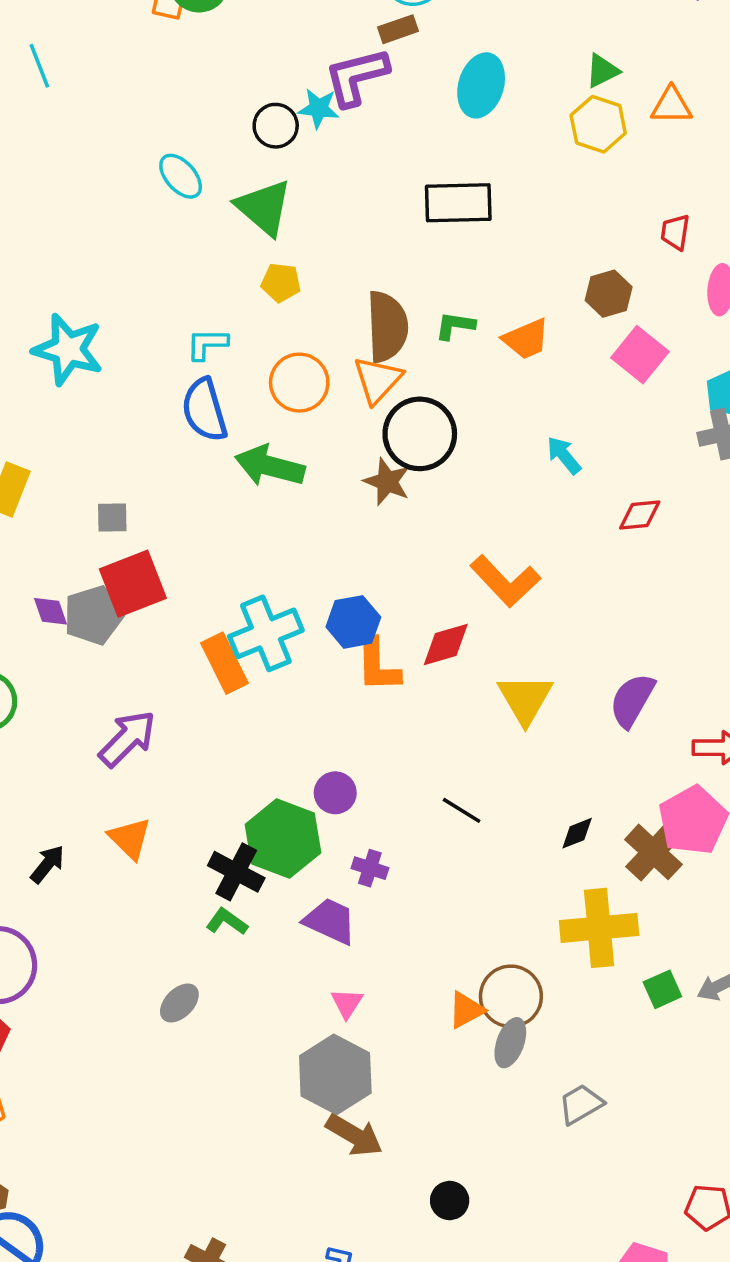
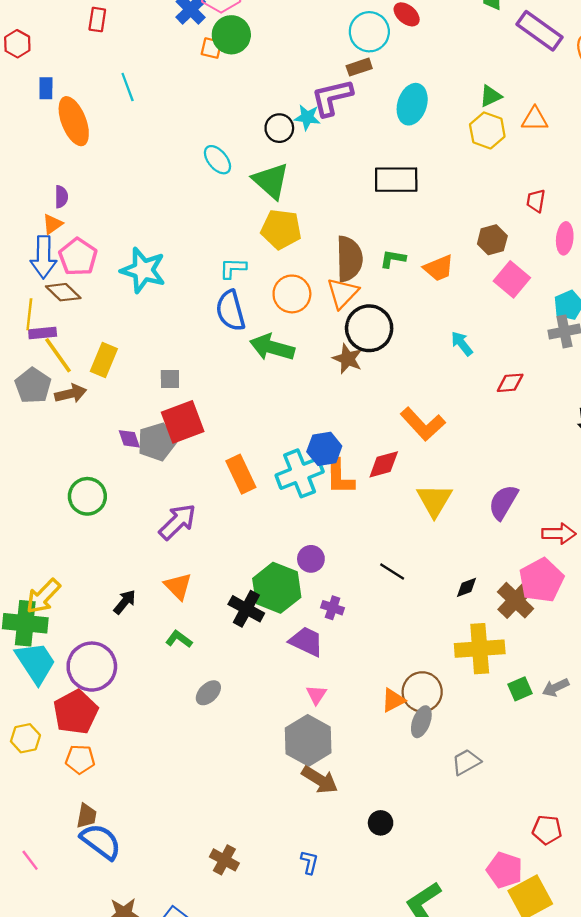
yellow pentagon: (281, 283) -> (281, 229), size x1.6
cyan cross: (266, 633) -> (300, 473), moved
green L-shape: (227, 922) -> (179, 639), moved

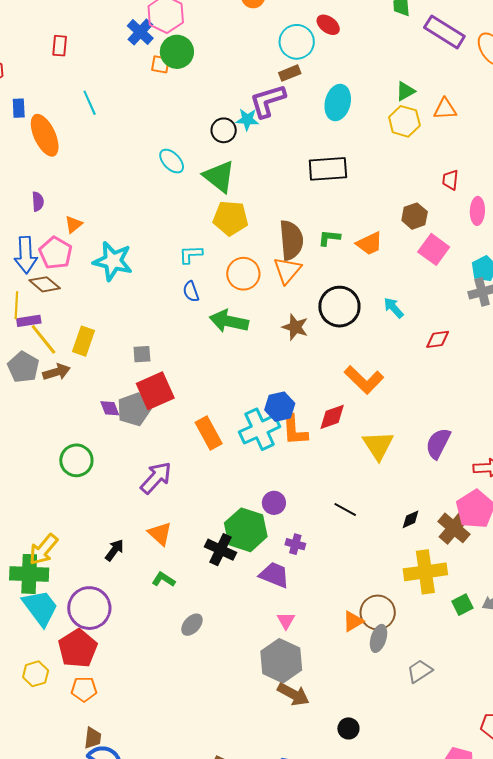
orange triangle: (52, 224) -> (74, 224), moved
blue semicircle: (231, 311) -> (191, 291), size x0.6
black circle: (369, 328) -> (339, 307), moved

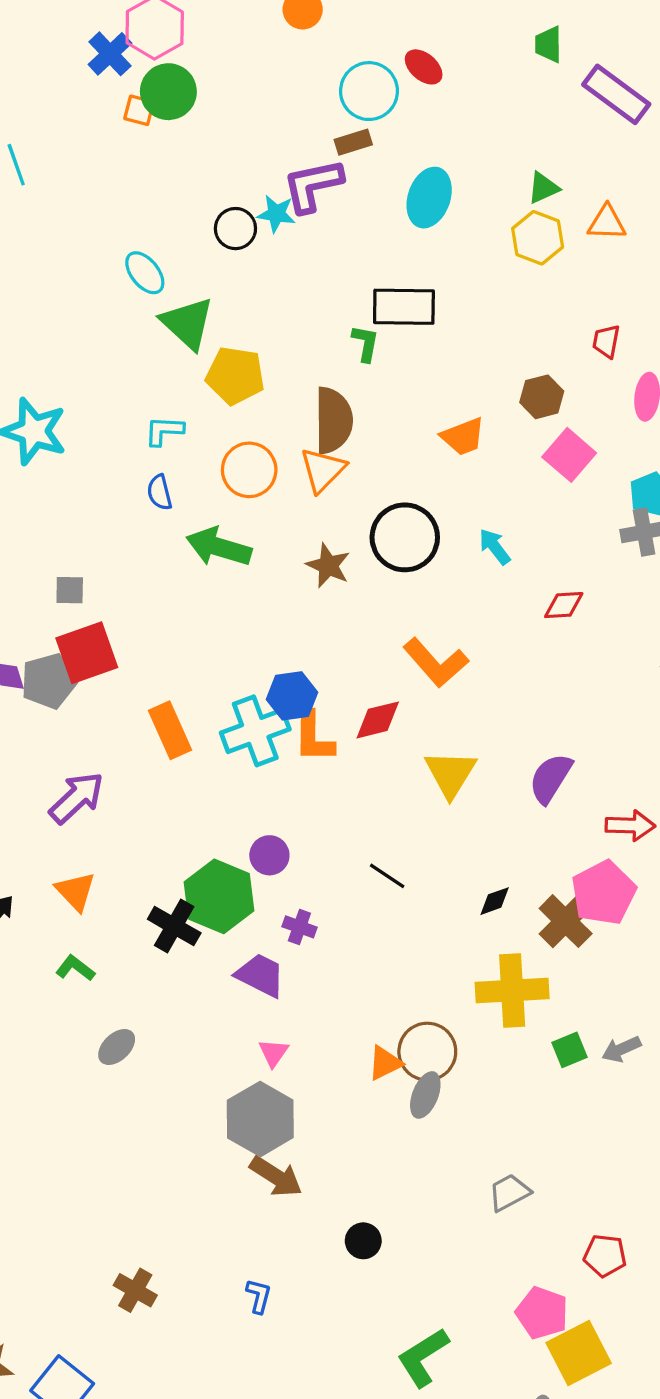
green triangle: (219, 176) -> (188, 323), moved
green L-shape: (329, 238) -> (365, 343), moved, turned 90
gray trapezoid: (420, 671) -> (509, 1193), moved

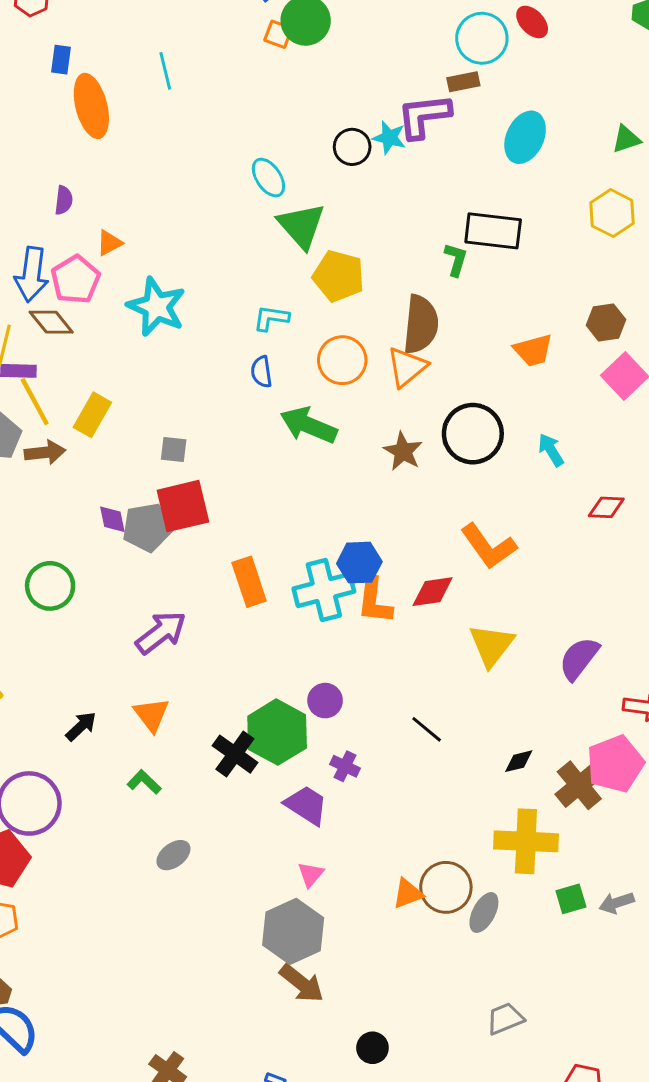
yellow hexagon: (538, 238) -> (612, 213), moved
gray ellipse: (425, 1095) -> (484, 913), moved

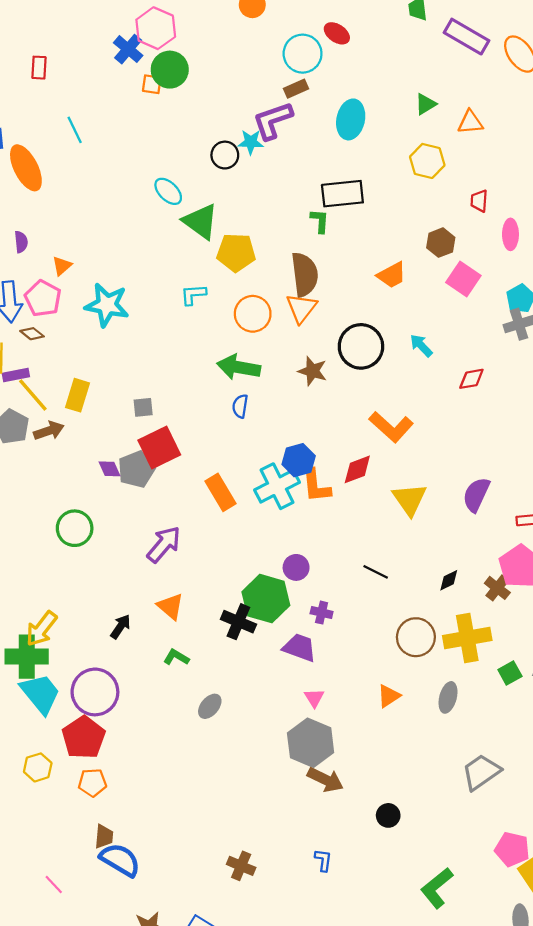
brown diamond: (51, 322) -> (32, 334), size x0.7
blue semicircle: (261, 372) -> (240, 406), moved, turned 30
brown cross: (579, 785) -> (497, 588), size x0.7
brown circle: (446, 887) -> (416, 637), moved
gray trapezoid: (505, 1019) -> (481, 772), size x1.4

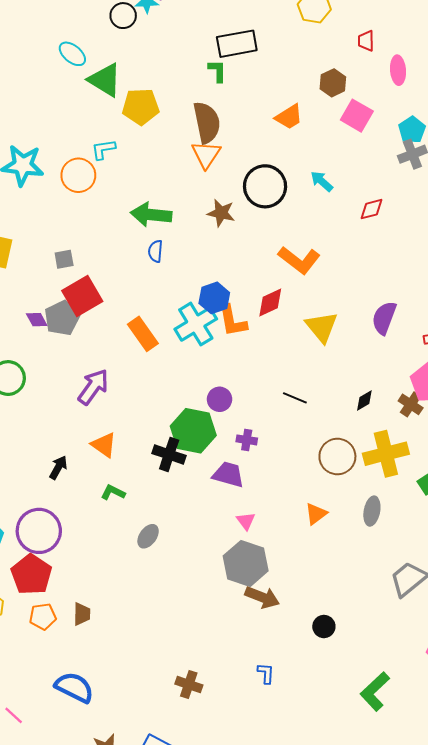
orange circle: (253, 314) -> (78, 175), moved
brown trapezoid: (104, 836) -> (82, 614), moved

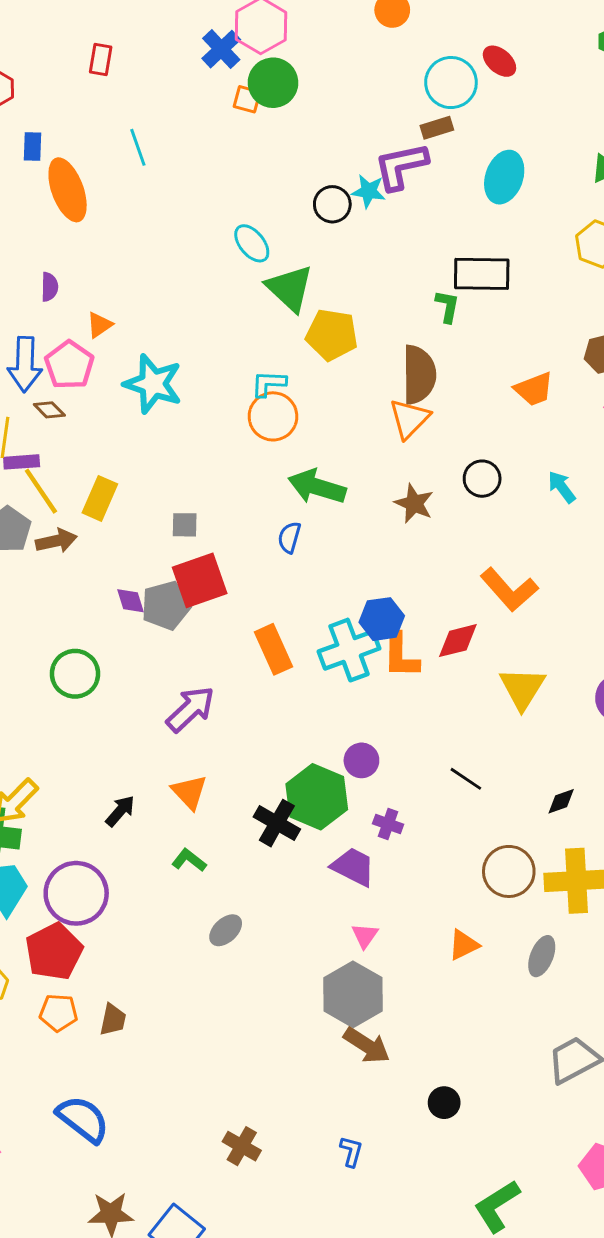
orange circle: (78, 175) -> (273, 416), moved
black circle: (265, 186) -> (482, 479), size x0.6
blue semicircle: (155, 251) -> (289, 537), moved

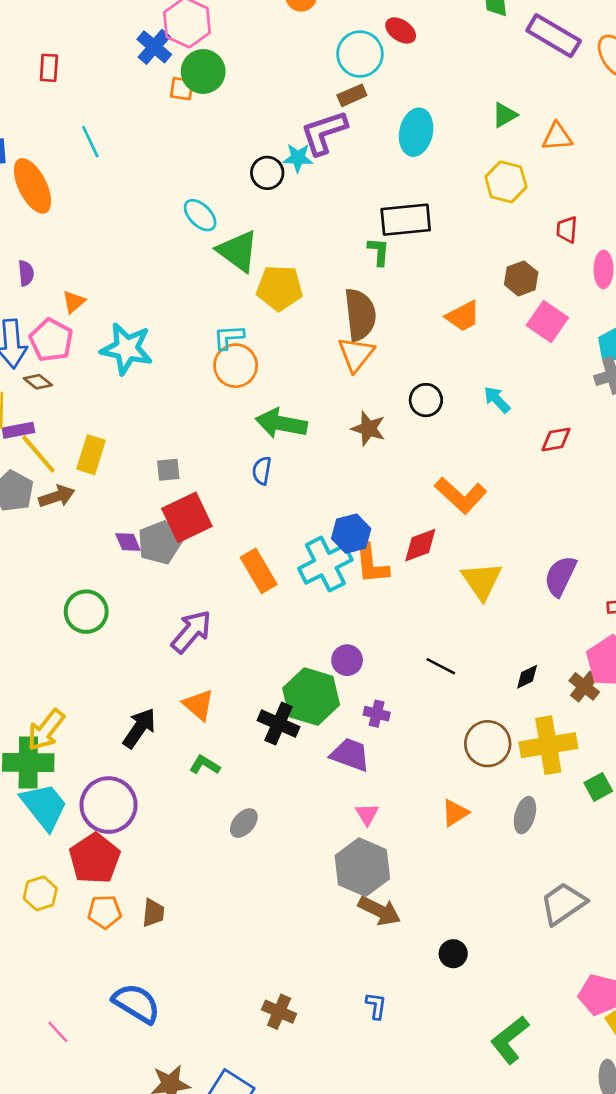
black arrow: (120, 811) -> (139, 728), size x1.4

